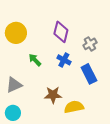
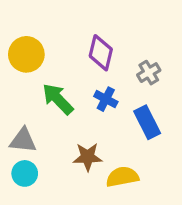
green arrow: (35, 60) -> (58, 99), size x1.5
gray triangle: (14, 85) -> (23, 140), turned 30
cyan circle: (13, 113) -> (25, 173), moved

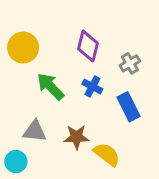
gray triangle: (23, 140) -> (35, 131), moved
cyan circle: (25, 173) -> (16, 162), moved
yellow semicircle: (122, 177) -> (107, 154), turned 48

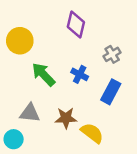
purple diamond: (88, 46) -> (76, 25), moved
blue rectangle: (128, 107) -> (111, 92), turned 55

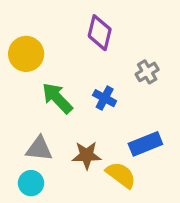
blue rectangle: (111, 92) -> (145, 144), moved, turned 40
cyan circle: (14, 139) -> (31, 183), moved

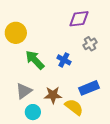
purple diamond: (100, 33) -> (79, 19), moved, turned 70
gray triangle: (39, 149) -> (24, 91), turned -42
cyan circle: (31, 183) -> (33, 112), moved

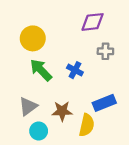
yellow circle: (16, 33) -> (33, 38), moved
gray cross: (90, 44) -> (105, 51), turned 32
yellow semicircle: (74, 107) -> (87, 125), turned 66

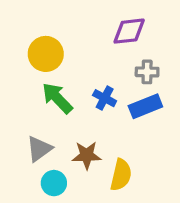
blue rectangle: (104, 103) -> (145, 106), moved

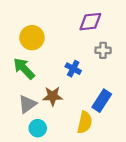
green arrow: (57, 98) -> (24, 69), moved
blue rectangle: (145, 106) -> (102, 101), moved, turned -35
brown star: (87, 155) -> (53, 96), moved

